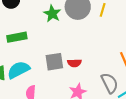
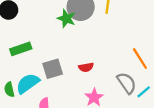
green star: (52, 14) -> (66, 18), moved
gray square: (54, 62) -> (53, 69), moved

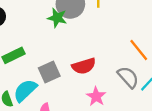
red semicircle: (86, 67) -> (84, 66), size x1.5

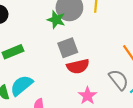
gray square: (49, 72) -> (68, 48), moved

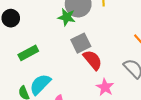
red semicircle: (78, 66) -> (93, 60), turned -110

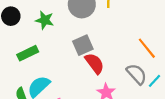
green star: (67, 17) -> (45, 20), moved

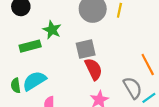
green star: (45, 20) -> (52, 30), moved

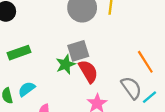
green star: (52, 30) -> (66, 64), moved, turned 30
cyan semicircle: (34, 81) -> (27, 89), size x0.7

